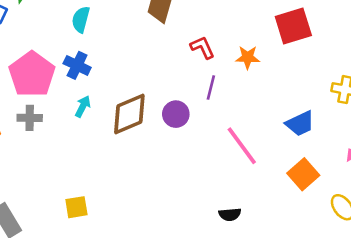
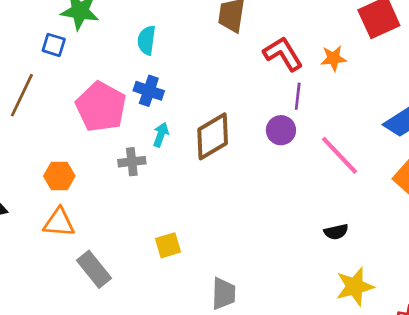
red L-shape: (203, 47) -> (283, 54), size x1.4
purple circle: (176, 114) -> (281, 130), moved
gray cross: (30, 118) -> (132, 162), moved

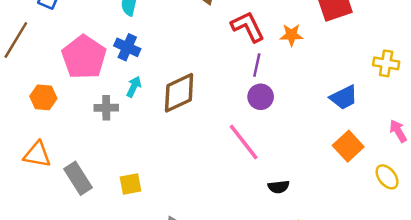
purple circle: (281, 130) -> (261, 97), moved
pink line: (339, 155) -> (244, 142), moved
orange hexagon: (59, 176) -> (43, 97), moved
gray rectangle: (94, 269) -> (78, 178), moved

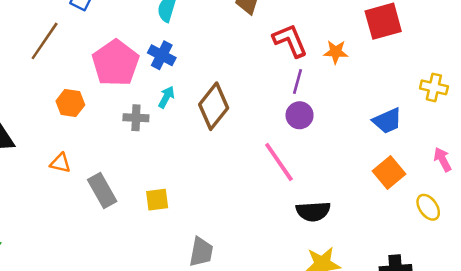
brown diamond: (179, 93) -> (214, 106), turned -30
orange triangle: (37, 155) -> (60, 163), size x0.7
black semicircle: (279, 187) -> (313, 211), size x1.5

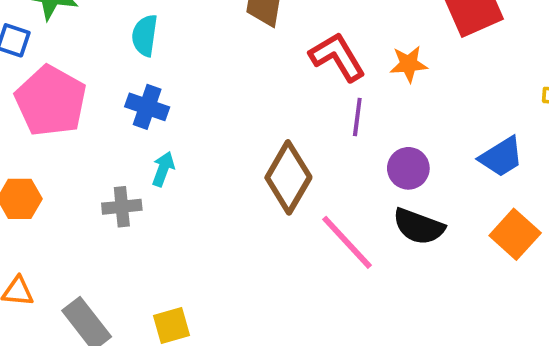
pink pentagon: (115, 63) -> (51, 101), moved
brown diamond: (214, 106) -> (288, 177), moved
purple circle: (300, 115) -> (408, 168), moved
black semicircle: (313, 211) -> (419, 226), moved, turned 32

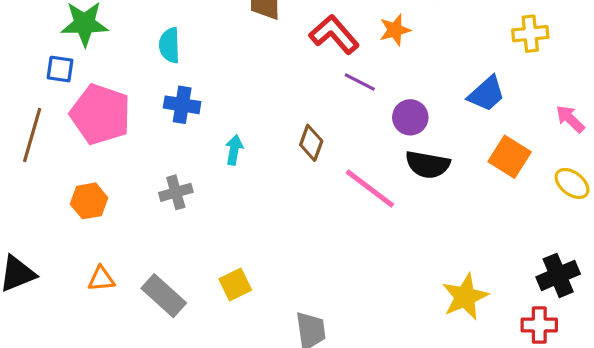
purple line: (357, 117) -> (360, 82), turned -60
cyan arrow: (163, 169) -> (234, 150), moved
brown diamond: (288, 177) -> (311, 143), size x0.6

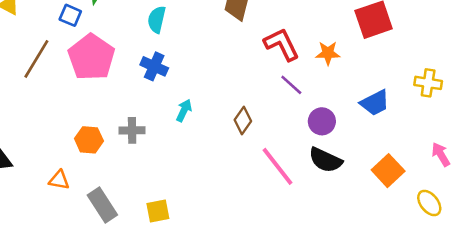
blue trapezoid: (486, 94) -> (375, 103), moved
orange hexagon: (89, 201) -> (89, 140), moved

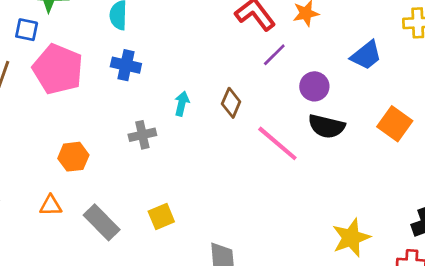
purple line: (291, 85) -> (274, 55), turned -75
cyan arrow: (184, 110) -> (182, 104), moved
gray cross: (132, 130) -> (142, 135), moved

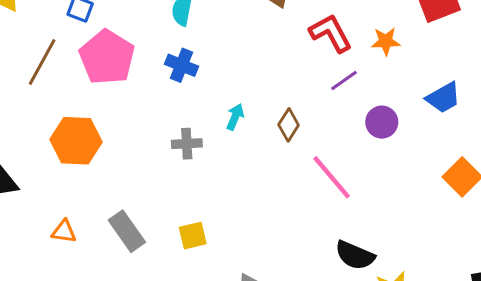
black semicircle: (326, 126) -> (355, 255), moved
orange hexagon: (73, 157) -> (76, 141), moved, size x1.5
orange triangle: (51, 205) -> (64, 231), moved

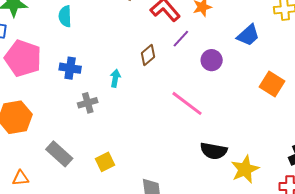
blue cross: (181, 65) -> (70, 68), moved
brown diamond: (289, 125) -> (148, 55), moved, turned 30
gray rectangle: (127, 231) -> (59, 154), moved

